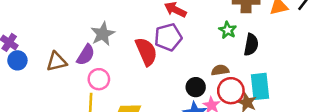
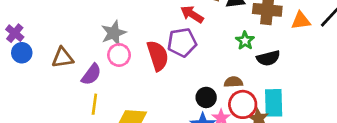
black semicircle: (251, 45) -> (268, 58), turned 60
purple semicircle: (86, 55) -> (91, 74), moved
pink circle: (99, 79) -> (119, 55), moved

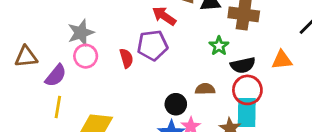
orange triangle: (301, 21) -> (282, 60), moved
red semicircle: (158, 56) -> (126, 58), size x0.6
red circle: (243, 104) -> (247, 90), moved

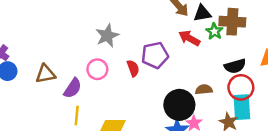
red arrow: (164, 16) -> (189, 38), moved
gray star: (81, 33) -> (107, 36), moved
green star: (219, 46) -> (214, 31), moved
black circle: (176, 104) -> (179, 105), size x1.6

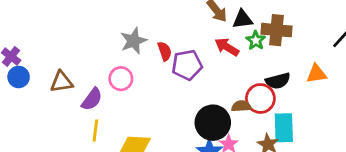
red semicircle: (133, 68) -> (165, 51), moved
red circle: (241, 87) -> (260, 98), moved

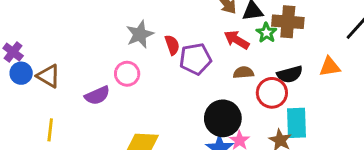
brown triangle: (62, 82) -> (48, 76), moved, turned 40
purple semicircle: (92, 99) -> (97, 95), turned 30
brown semicircle: (241, 106) -> (243, 72), moved
yellow line: (95, 131) -> (50, 130), moved

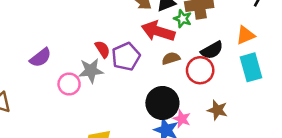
gray star: (140, 34) -> (91, 71), moved, turned 30
red arrow: (237, 40) -> (158, 31), size x1.4
purple semicircle: (97, 95) -> (40, 58), moved
cyan rectangle: (296, 123) -> (251, 67), moved

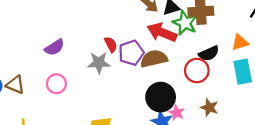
green star: (183, 19) -> (185, 23), size x1.5
brown semicircle: (171, 58) -> (154, 59), moved, size x1.6
pink circle: (69, 84) -> (56, 84), moved

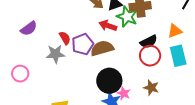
red arrow: (162, 32) -> (108, 26), size x0.7
purple semicircle: (55, 47) -> (29, 28), moved
red circle: (197, 71) -> (150, 56), moved

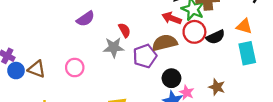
orange triangle: (175, 31) -> (244, 26), turned 35
purple pentagon: (83, 44) -> (145, 56), moved
red circle: (150, 56) -> (194, 32), moved
black circle: (109, 81) -> (171, 78), size x0.7

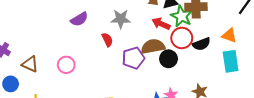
red semicircle: (124, 30) -> (107, 40), moved
gray star: (114, 47) -> (121, 19), moved
blue circle: (16, 71) -> (11, 84), moved
black circle: (171, 78) -> (169, 59), moved

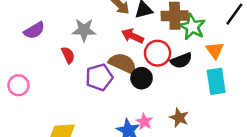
green star: (182, 16) -> (192, 27), moved
orange triangle: (229, 35) -> (215, 50), turned 35
brown semicircle: (153, 46) -> (123, 63), turned 35

